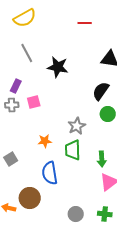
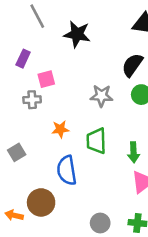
gray cross: (12, 105) -> (32, 100), moved
gray star: (77, 126) -> (101, 96), moved, turned 30

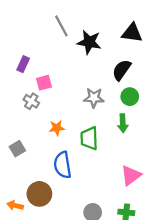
gray line: (37, 16) -> (61, 26), moved
black star: (77, 34) -> (89, 42), moved
gray cross: (32, 100) -> (31, 101), turned 35
green arrow: (134, 152) -> (123, 123), moved

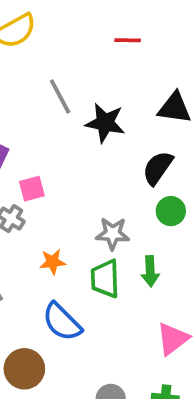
gray star: (94, 98) -> (113, 234), moved
green arrow: (123, 123) -> (150, 271), moved
blue semicircle: (63, 165) -> (62, 322), turned -36

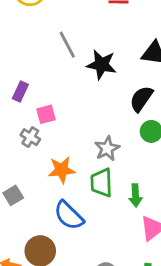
gray star: (113, 234) -> (107, 148), turned -30
orange star: (53, 262) -> (62, 170), size x1.4
green arrow: (150, 271) -> (136, 195), moved

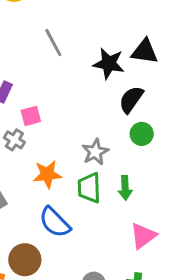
black star: (101, 65) -> (109, 64), moved
green arrow: (136, 195) -> (125, 188), moved

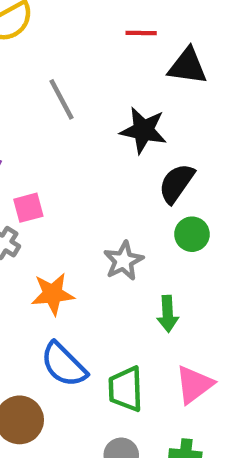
black triangle: (145, 52) -> (188, 66), moved
green trapezoid: (89, 188) -> (126, 389), moved

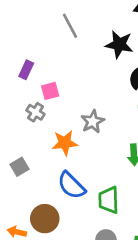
gray star: (123, 261) -> (93, 122), moved

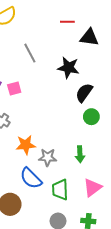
pink square: (50, 91) -> (14, 89), moved
gray star: (93, 122) -> (48, 157), moved, turned 30

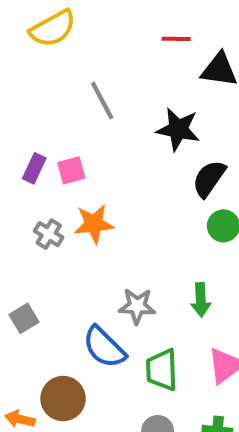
orange star: (26, 145) -> (94, 224), moved

